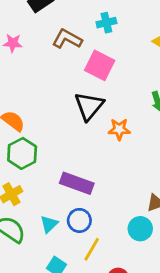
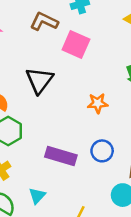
black triangle: (89, 106) -> (39, 80), moved
blue circle: (79, 220) -> (102, 151), moved

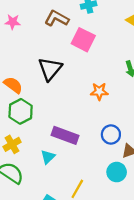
blue circle: (102, 151) -> (111, 134), moved
cyan triangle: (37, 196) -> (48, 157), moved

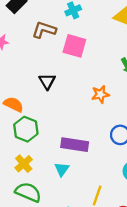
black triangle: (50, 69) -> (47, 81), size x0.7

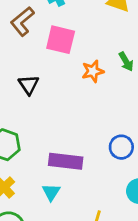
brown L-shape: (44, 30) -> (22, 21), turned -55
orange star: (100, 94) -> (93, 71), moved

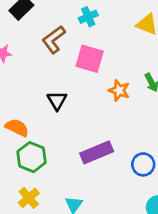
orange star: (93, 71) -> (119, 90), turned 30
purple rectangle: (66, 161) -> (97, 152), moved, turned -32

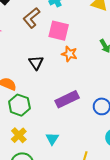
orange star: (119, 90) -> (69, 54), moved

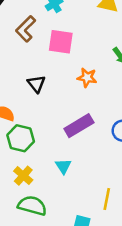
orange star: (69, 54) -> (87, 78), moved
cyan triangle: (52, 139) -> (63, 166), moved

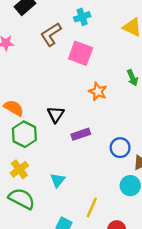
black triangle: (36, 84) -> (56, 114), moved
purple rectangle: (79, 126) -> (81, 134), size x0.7
cyan triangle: (63, 166) -> (58, 180), moved

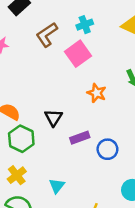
cyan cross: (82, 17) -> (85, 25), moved
pink square: (81, 53) -> (78, 54), turned 35
blue circle: (120, 148) -> (107, 149), moved

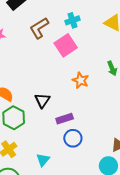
blue circle: (107, 149) -> (73, 138), moved

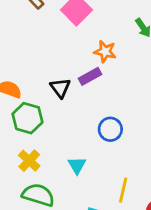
purple rectangle: (65, 119) -> (90, 76), moved

